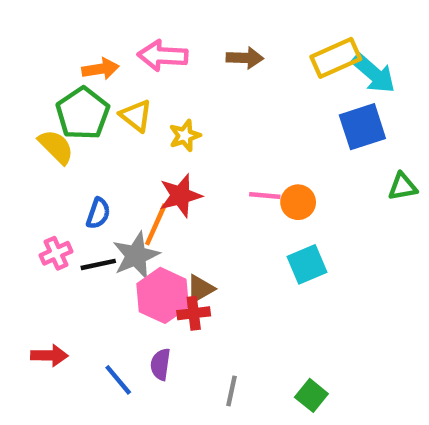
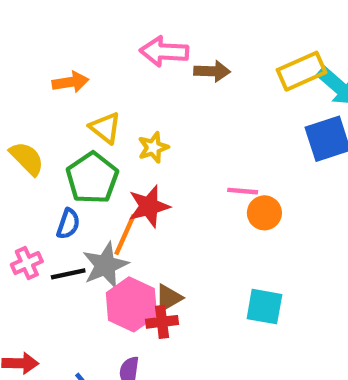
pink arrow: (163, 56) -> (164, 52), moved
green pentagon: (83, 113) -> (92, 178), moved
pink line: (265, 196) -> (243, 191), moved
cyan square: (307, 264) -> (264, 307), moved, turned 33

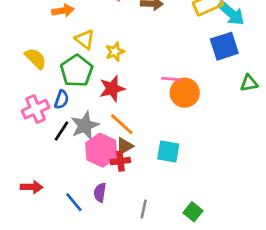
orange circle: (264, 213) -> (185, 93), size x1.4
orange line: (125, 235) -> (122, 124), moved, turned -72
pink cross: (27, 263) -> (36, 109), moved, size x1.4
black line: (68, 274) -> (62, 131), turned -45
cyan square: (264, 307) -> (168, 152), moved

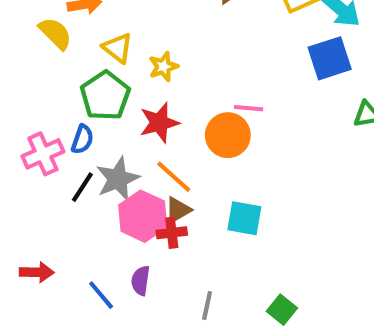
yellow semicircle: (36, 58) -> (55, 33), moved
orange circle: (185, 93) -> (228, 135), moved

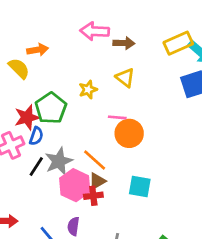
yellow triangle: (118, 48) -> (125, 78), moved
pink line: (249, 108) -> (117, 117), moved
red star: (159, 123) -> (27, 117), moved

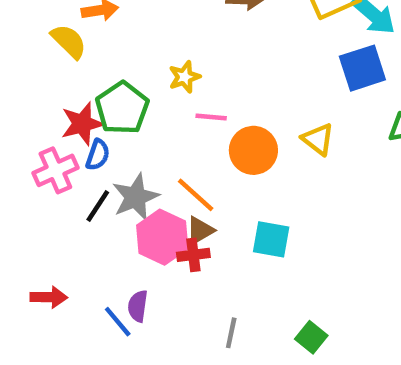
yellow triangle: (125, 78) -> (318, 139), moved
pink line: (117, 117) -> (211, 117), moved
purple semicircle: (73, 226) -> (138, 306), moved

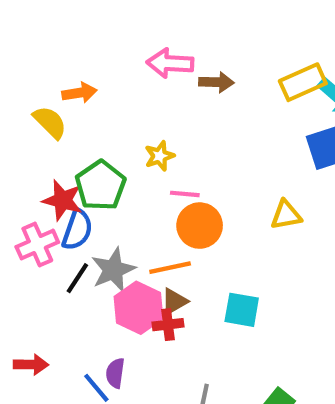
red star: (82, 124) -> (63, 200), turned 30
yellow triangle: (318, 139) -> (286, 215), turned -48
orange circle: (253, 150) -> (200, 226), moved
blue semicircle: (98, 155) -> (77, 230), size x1.4
orange line: (196, 195) -> (170, 268), turned -54

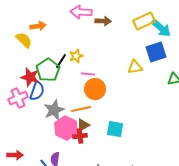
yellow triangle: (286, 215) -> (135, 67), moved
black line: (77, 278) -> (61, 61), moved

